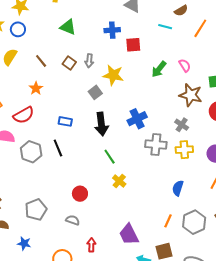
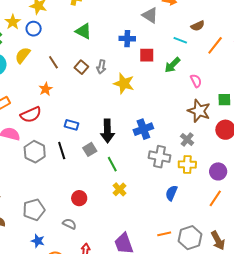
green arrow: (159, 69) -> (172, 65), moved
gray square: (95, 92) -> (90, 149), moved
blue semicircle: (178, 188) -> (171, 193), moved
orange line: (168, 221) -> (164, 234), turned 48
blue star: (24, 243) -> (38, 241), moved

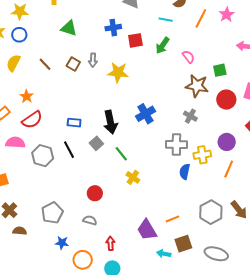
orange star: (46, 89) -> (27, 96), moved
gray cross: (160, 157) -> (176, 144), moved
yellow cross: (187, 165) -> (202, 155), moved
orange line: (164, 234) -> (173, 219), moved

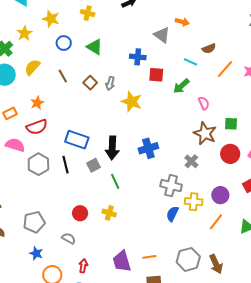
blue circle: (19, 35) -> (64, 43), moved
blue rectangle: (74, 123) -> (77, 140), size x1.6
yellow cross: (133, 177) -> (109, 213), moved, turned -32

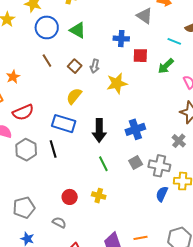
blue circle: (64, 43) -> (47, 27), size x1.5
yellow semicircle: (32, 67) -> (74, 96), moved
yellow star: (132, 102) -> (117, 83), turned -30
orange star: (37, 103) -> (13, 77), moved
gray square: (94, 165) -> (136, 162), moved

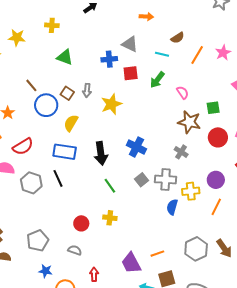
gray triangle: (145, 16) -> (130, 44), moved
blue circle: (47, 27) -> (46, 105), moved
brown line: (47, 61) -> (31, 85), moved
blue cross: (135, 129) -> (136, 147), turned -36

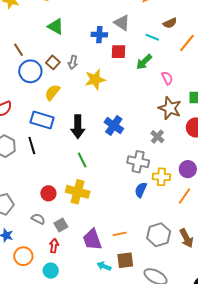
gray square: (141, 180) -> (61, 225), moved
yellow cross: (110, 218) -> (78, 192), size x1.6

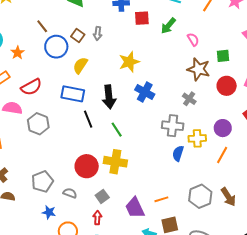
yellow star: (95, 79) -> (129, 62), moved
black line: (32, 145) -> (88, 119), moved
red circle: (48, 193) -> (87, 166), size x1.5
gray semicircle: (38, 219) -> (70, 193), moved

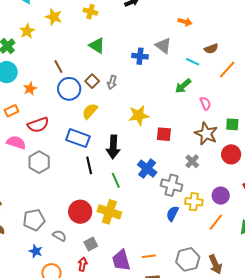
red square: (142, 18) -> (164, 134), moved
blue cross: (145, 92) -> (147, 169), moved

